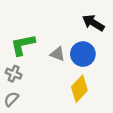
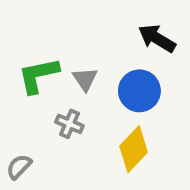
gray triangle: (57, 54) -> (85, 79), moved, turned 35
gray cross: (14, 74) -> (69, 124), moved

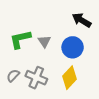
gray cross: (69, 124) -> (36, 78), moved, size x1.5
gray semicircle: (19, 167) -> (13, 76), moved

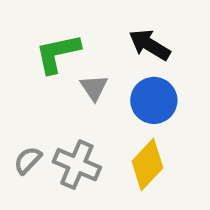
black arrow: (82, 20) -> (150, 45), moved
green L-shape: (20, 39) -> (58, 53), moved

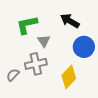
blue circle: (154, 100) -> (84, 47), moved
gray cross: (77, 165) -> (36, 64), moved, turned -35

